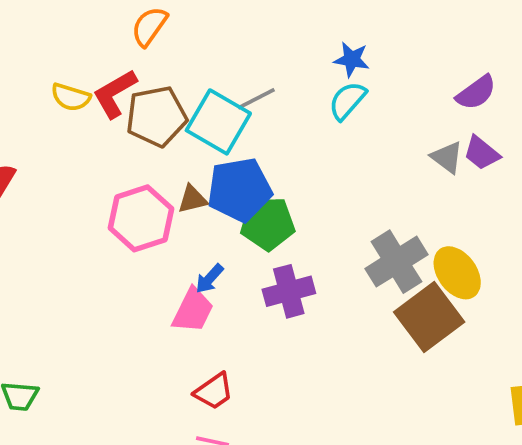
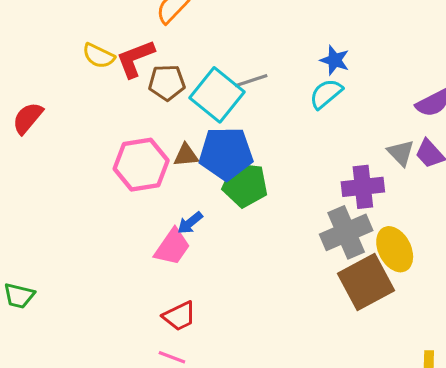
brown pentagon: (156, 116) -> (167, 83), size x0.7
purple cross: (289, 291) -> (363, 187), moved

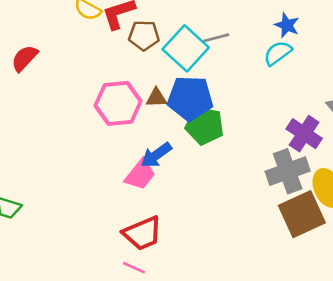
purple cross: (363, 187) -> (304, 134), turned 36
blue arrow: (190, 223) -> (156, 155), size x1.4
red trapezoid: (179, 316) -> (142, 233), size x1.4

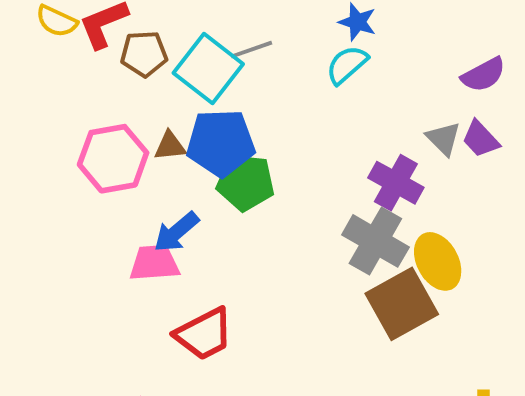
gray cross: (288, 171) -> (375, 241), turned -36
pink trapezoid: (140, 174) -> (154, 263), turned -128
red trapezoid: (142, 233) -> (204, 334), moved

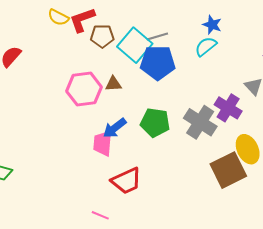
blue pentagon: (221, 143) -> (158, 63), moved
green pentagon: (246, 182) -> (155, 122), moved
gray cross: (375, 241) -> (200, 122), moved
pink trapezoid: (154, 263) -> (103, 143), turned -84

